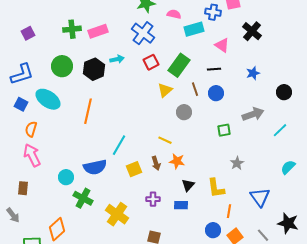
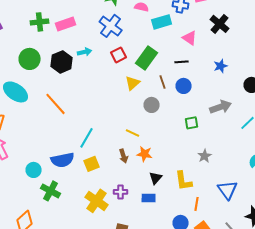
orange line: (88, 111) -> (56, 104), turned -55
yellow square: (134, 169) -> (92, 164), moved
yellow cross: (117, 214) -> (97, 201), moved

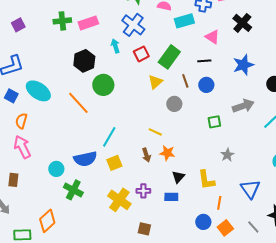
cyan arrow: (85, 52) -> (115, 46), moved, turned -96
green circle: (30, 59) -> (103, 85), moved
blue star: (221, 66) -> (243, 65), size x1.5

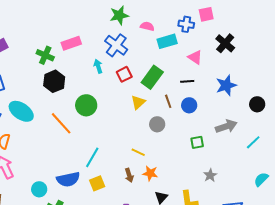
green cross: (62, 21) -> (45, 55), moved, turned 30
black hexagon: (84, 61) -> (54, 81), moved

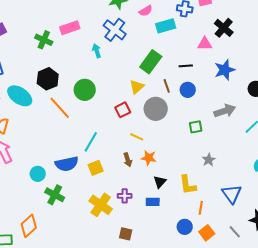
pink semicircle: (147, 26) -> (146, 11), turned 136
pink triangle: (195, 57) -> (205, 44), moved, turned -35
red square: (124, 74) -> (123, 110), moved
black hexagon: (54, 81) -> (48, 79), moved
gray circle: (157, 124) -> (156, 109), size x1.5

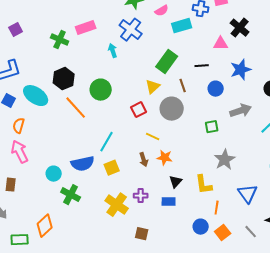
blue circle: (188, 90) -> (216, 89), moved
gray star: (209, 160) -> (225, 160), size x1.5

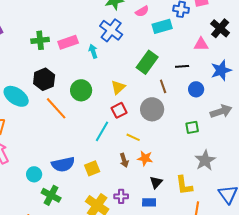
pink rectangle: (86, 28) -> (68, 42), moved
green cross: (60, 40) -> (40, 40), turned -30
yellow triangle: (153, 87) -> (118, 87), moved
cyan line: (107, 142) -> (102, 131), moved

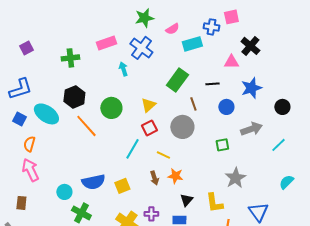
pink rectangle: (68, 42) -> (106, 43), moved

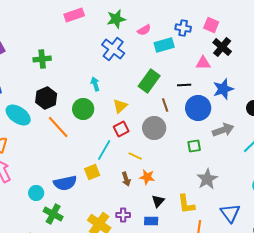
pink square: (231, 17) -> (211, 25), moved, turned 35
pink rectangle: (106, 43) -> (74, 15), moved
cyan arrow: (123, 69) -> (95, 84), moved
blue circle: (226, 107) -> (198, 108), size x1.6
yellow square: (122, 186) -> (92, 172), moved

